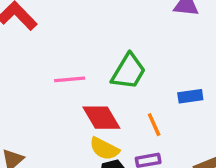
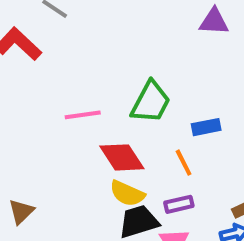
blue rectangle: (190, 96) -> (206, 127), moved

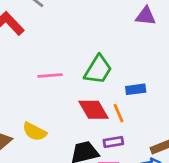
red diamond: (122, 157) -> (94, 110), moved
yellow semicircle: (127, 193) -> (35, 132), moved

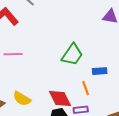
pink line: (50, 76) -> (13, 54), moved
red diamond: (94, 110) -> (60, 98), moved

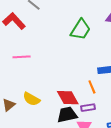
green trapezoid: (72, 55) -> (81, 30), moved

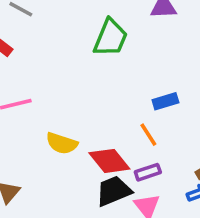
yellow semicircle: (31, 99) -> (62, 143), moved

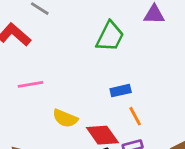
blue rectangle: (165, 101) -> (121, 91), moved

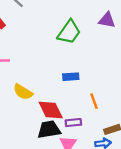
orange line: (135, 116) -> (94, 101), moved

